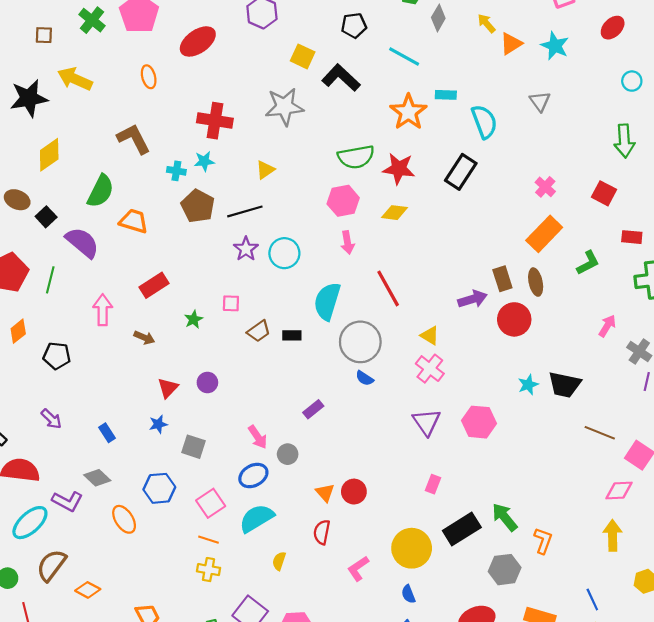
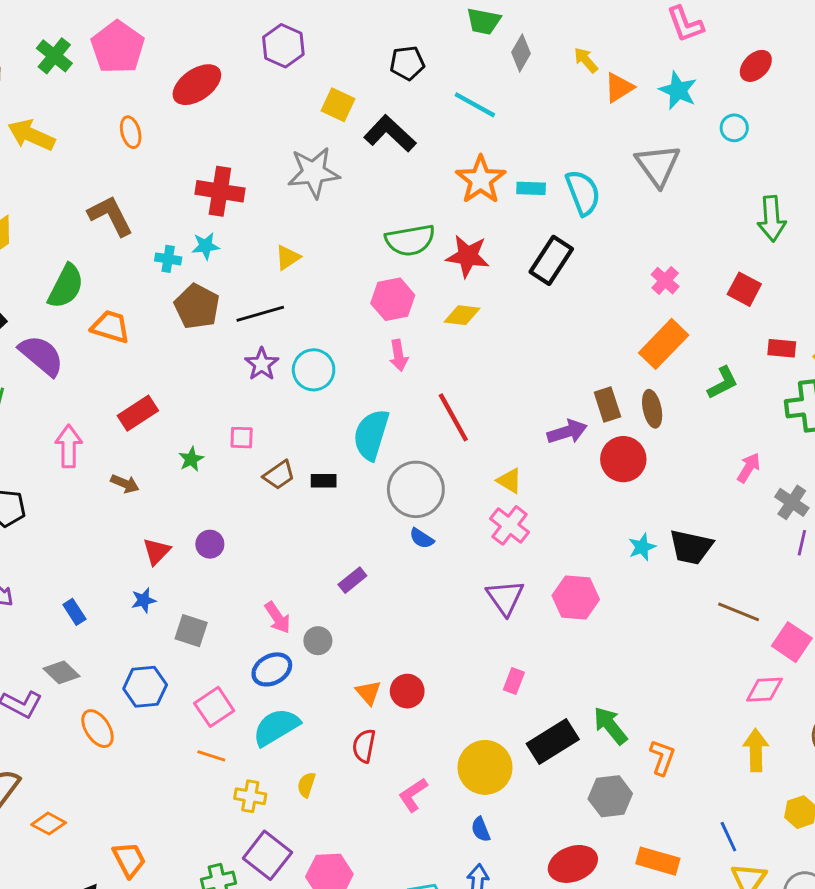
cyan circle: (632, 81) -> (734, 128), moved
cyan rectangle: (446, 95) -> (531, 188), moved
gray triangle: (540, 101) -> (658, 165), size x1.6
yellow cross: (209, 570) -> (250, 796), moved

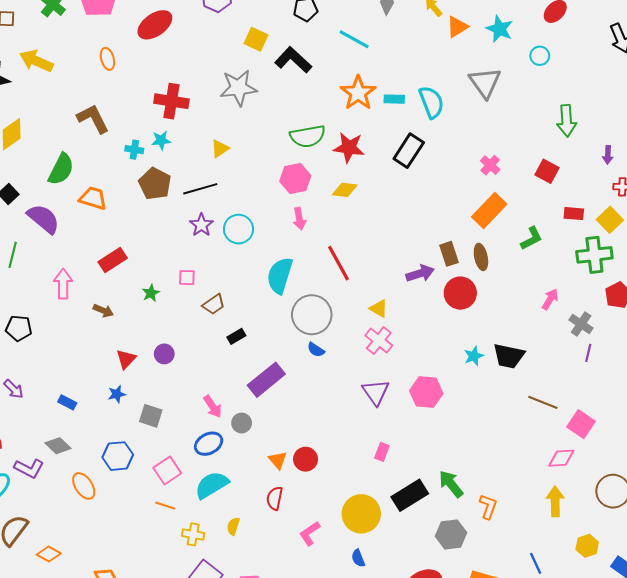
black rectangle: (324, 481) -> (236, 336), moved, turned -30
purple rectangle: (352, 580) -> (266, 380), size x1.8
blue rectangle: (74, 612) -> (67, 402), turned -30

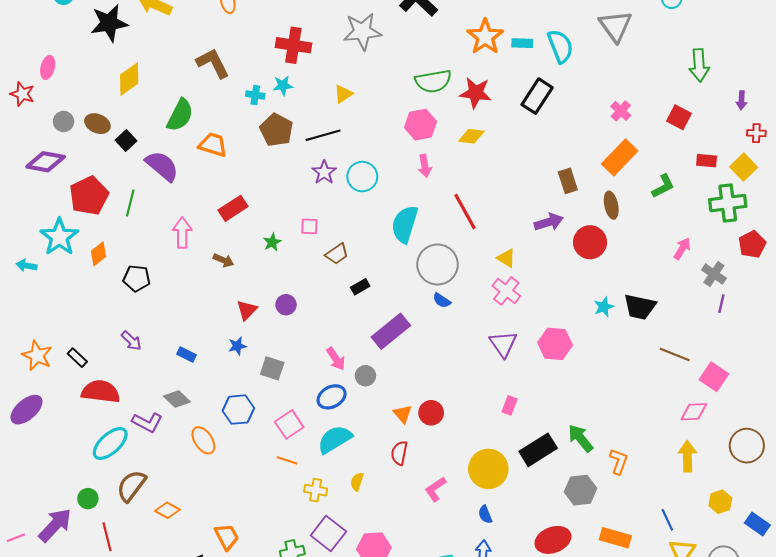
brown rectangle: (449, 254) -> (568, 181), moved

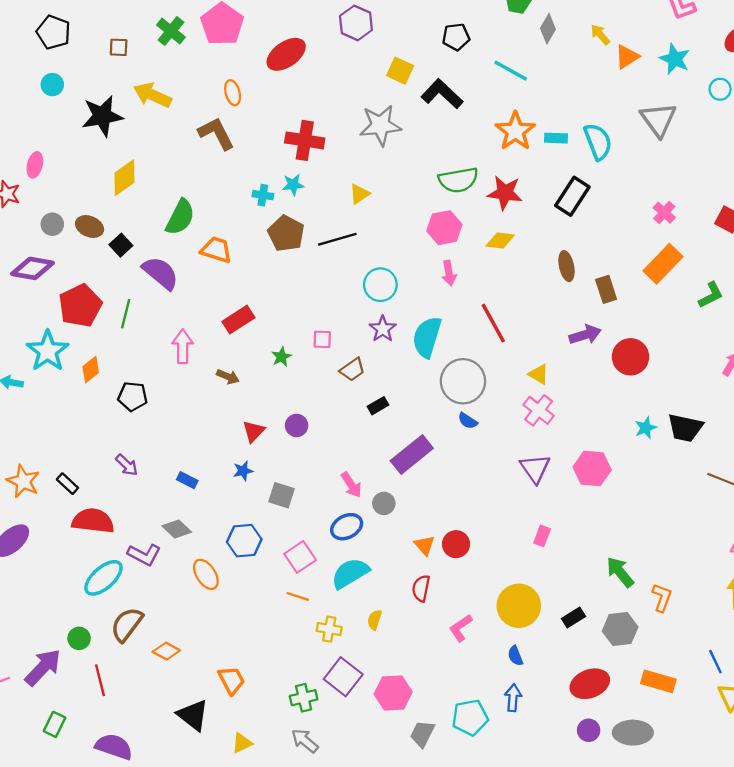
brown L-shape: (213, 63) -> (216, 133), moved
purple star: (324, 172) -> (383, 329), moved
brown ellipse: (611, 205) -> (567, 266), moved
black rectangle: (538, 450) -> (573, 617), moved, size x0.6

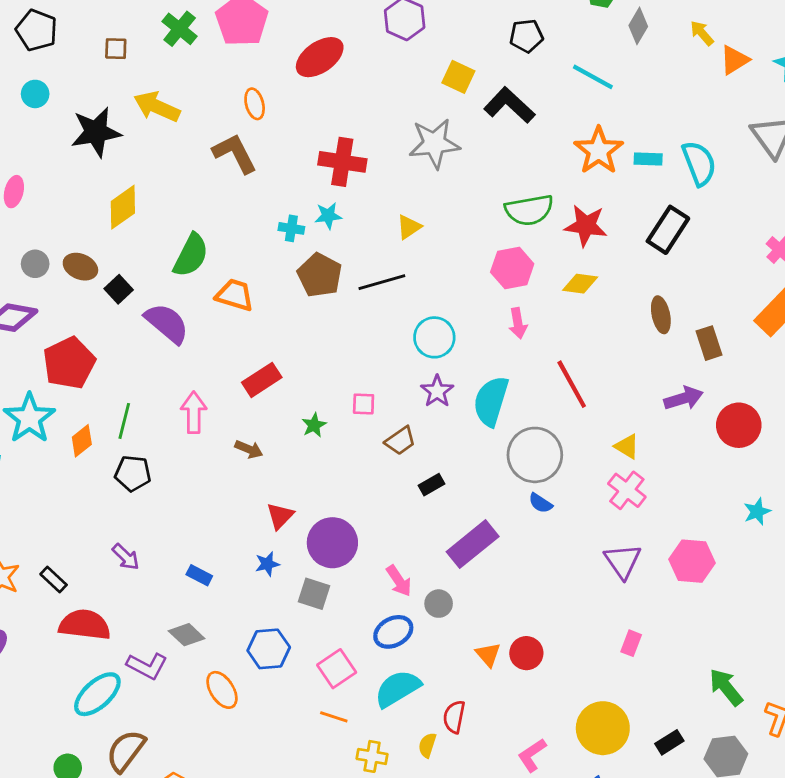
green line: (126, 314) -> (124, 421), moved
purple circle: (297, 425) -> (332, 543), moved, size x1.8
red semicircle: (421, 588) -> (454, 717), moved

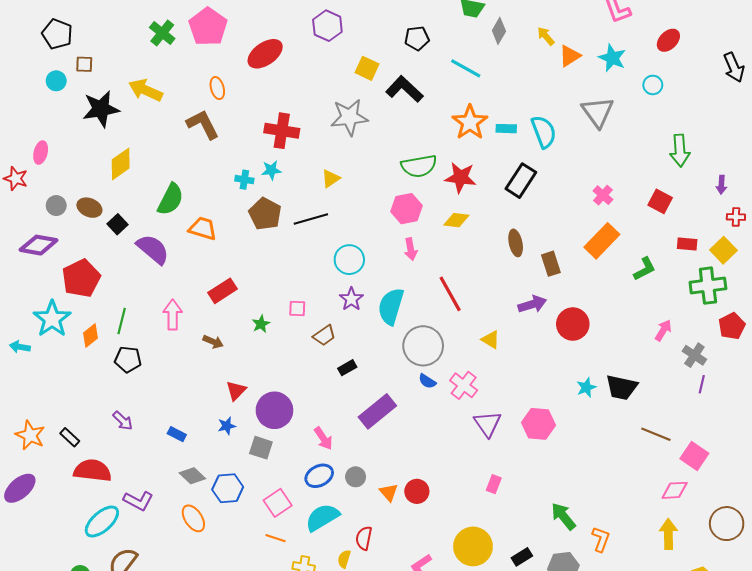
brown square: (116, 49) -> (84, 64), moved
pink cross: (627, 490) -> (464, 385), moved
gray circle: (439, 604) -> (356, 477), moved
gray diamond: (187, 635) -> (192, 476), moved

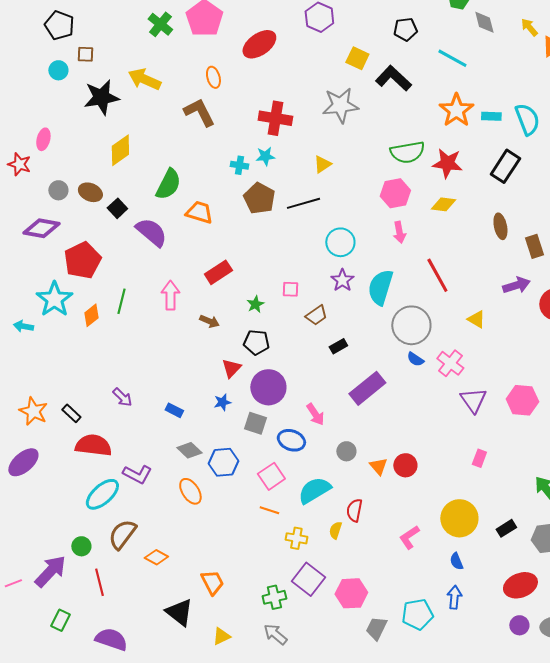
gray diamond: (499, 31) -> (484, 22), turned -45
black pentagon: (128, 359) -> (256, 342), moved
blue ellipse: (319, 476) -> (291, 440), moved, turned 48

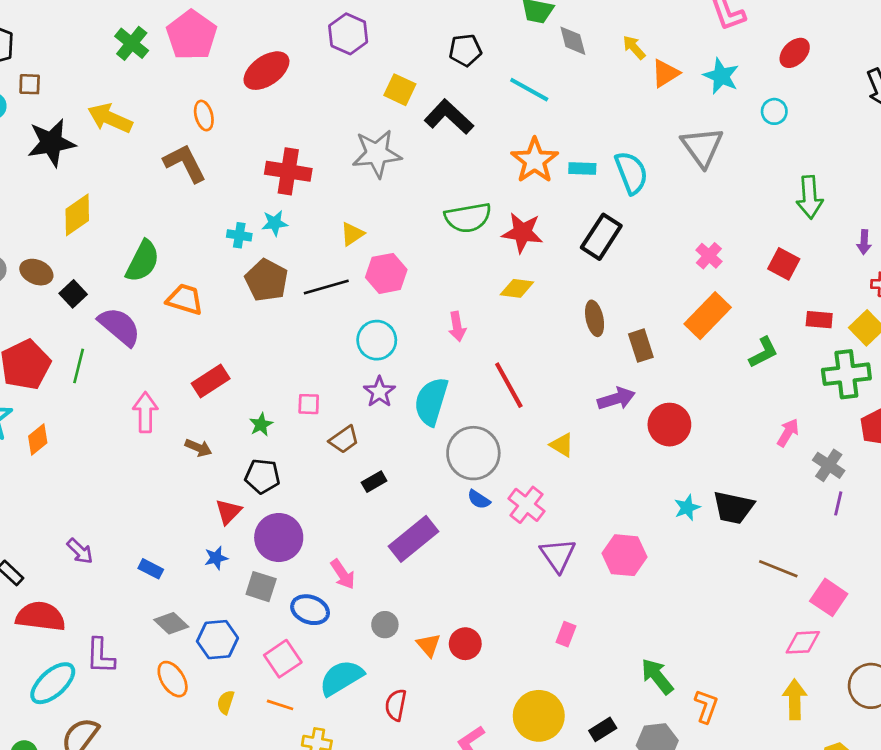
pink hexagon: (395, 193) -> (386, 273), moved
green line: (121, 301) -> (79, 366), moved
purple L-shape: (137, 474) -> (100, 656), turned 64
yellow semicircle: (335, 530) -> (226, 702), moved

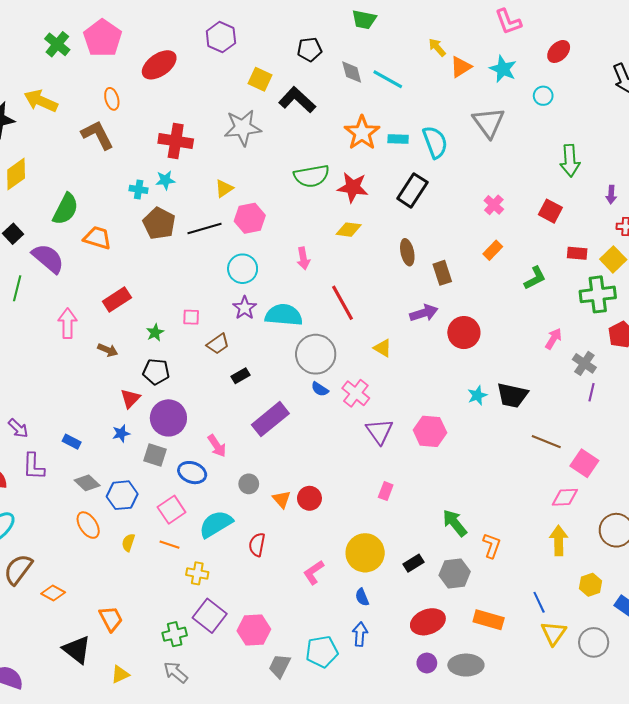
gray diamond: (573, 41) -> (352, 72), moved
cyan line: (529, 90) -> (388, 79), moved
orange rectangle: (708, 316) -> (493, 250), size x0.6
cyan semicircle: (431, 401) -> (284, 315), turned 78
purple L-shape: (100, 656) -> (34, 466), moved

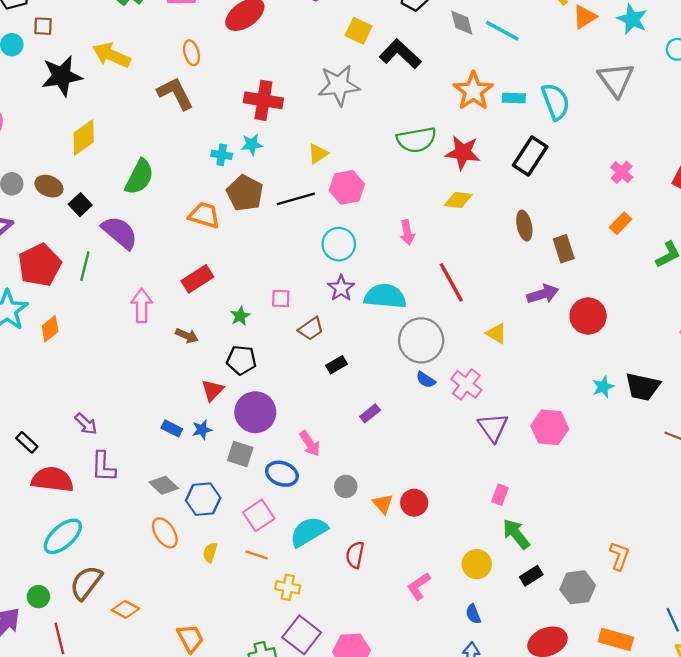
orange trapezoid: (97, 238) -> (204, 215), moved
purple rectangle: (270, 419) -> (370, 413), size x0.5
blue rectangle: (72, 442) -> (172, 428), moved
green arrow: (455, 523) -> (516, 534), moved
yellow circle: (365, 553) -> (477, 564), size x0.7

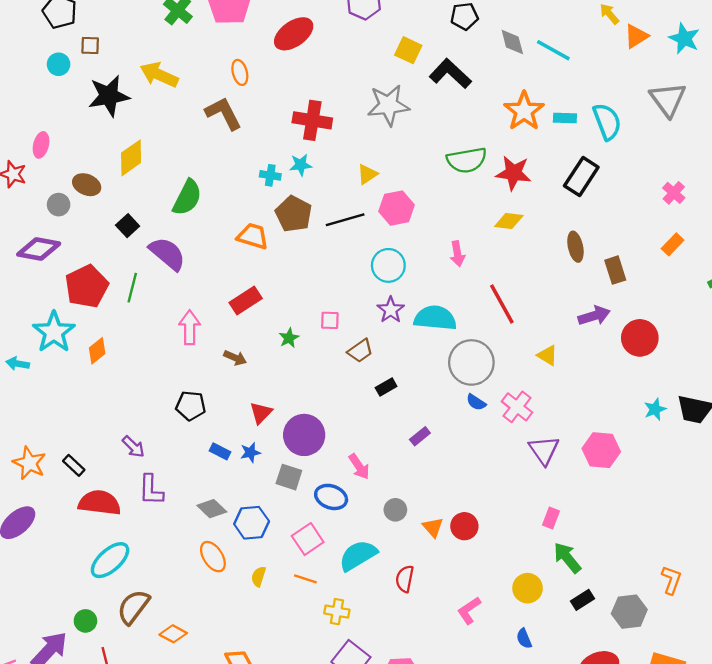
brown ellipse: (49, 186) -> (87, 185), moved
black pentagon: (241, 360) -> (191, 406), moved

